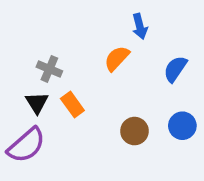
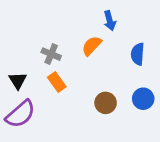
gray cross: (49, 69) -> (51, 54), moved
blue semicircle: (175, 69) -> (138, 54), turned -30
black triangle: (37, 103) -> (18, 81), moved

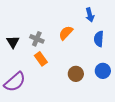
blue arrow: (110, 21) -> (90, 15), moved
black triangle: (18, 81) -> (13, 42), moved

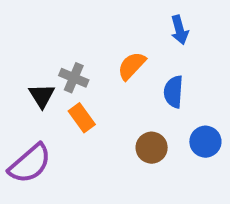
blue semicircle: (99, 39) -> (174, 92), moved
black triangle: (13, 42) -> (42, 96), moved

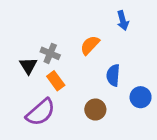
blue semicircle: (174, 92) -> (113, 75), moved
brown circle: (152, 148) -> (95, 110), moved
purple semicircle: (30, 164) -> (41, 112), moved

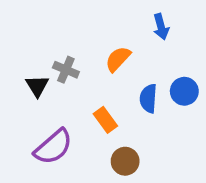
orange rectangle: (56, 81) -> (105, 120), moved
blue circle: (141, 97) -> (184, 91), moved
brown circle: (95, 110) -> (125, 161), moved

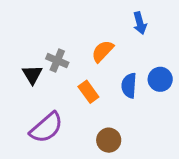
orange rectangle: (105, 120) -> (88, 92), moved

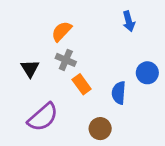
orange semicircle: (102, 51) -> (62, 31), moved
gray cross: (57, 61) -> (66, 60), moved
blue semicircle: (129, 86) -> (119, 93), moved

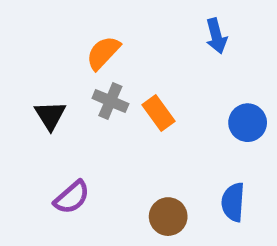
orange rectangle: (82, 84) -> (159, 113), moved
blue semicircle: (119, 93) -> (233, 202), moved
purple semicircle: (43, 117) -> (72, 197), size x0.7

